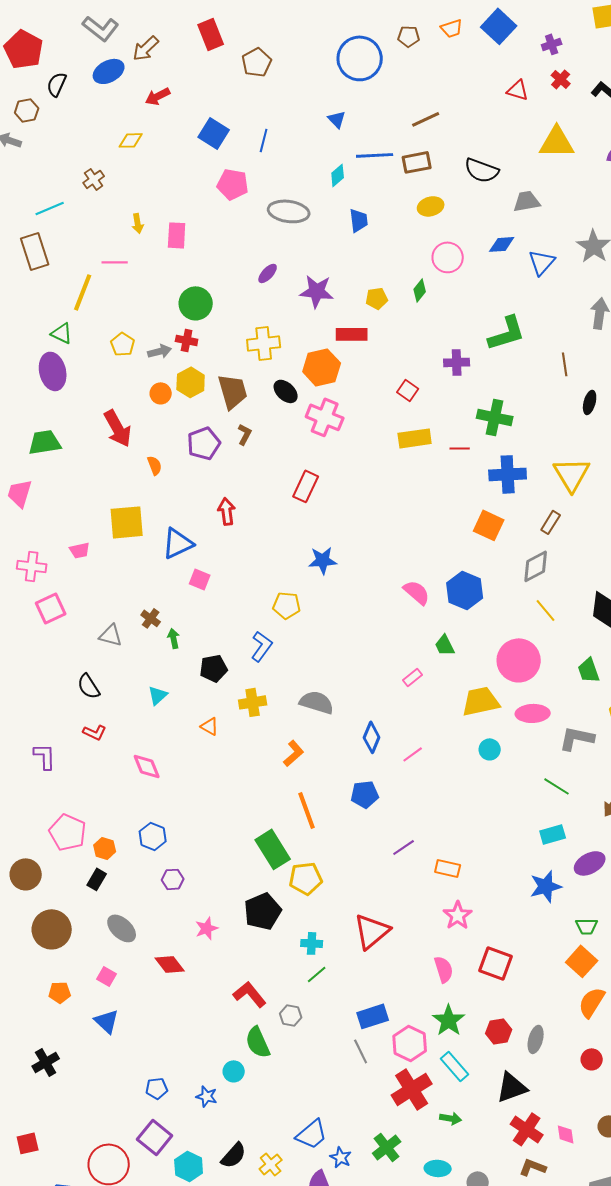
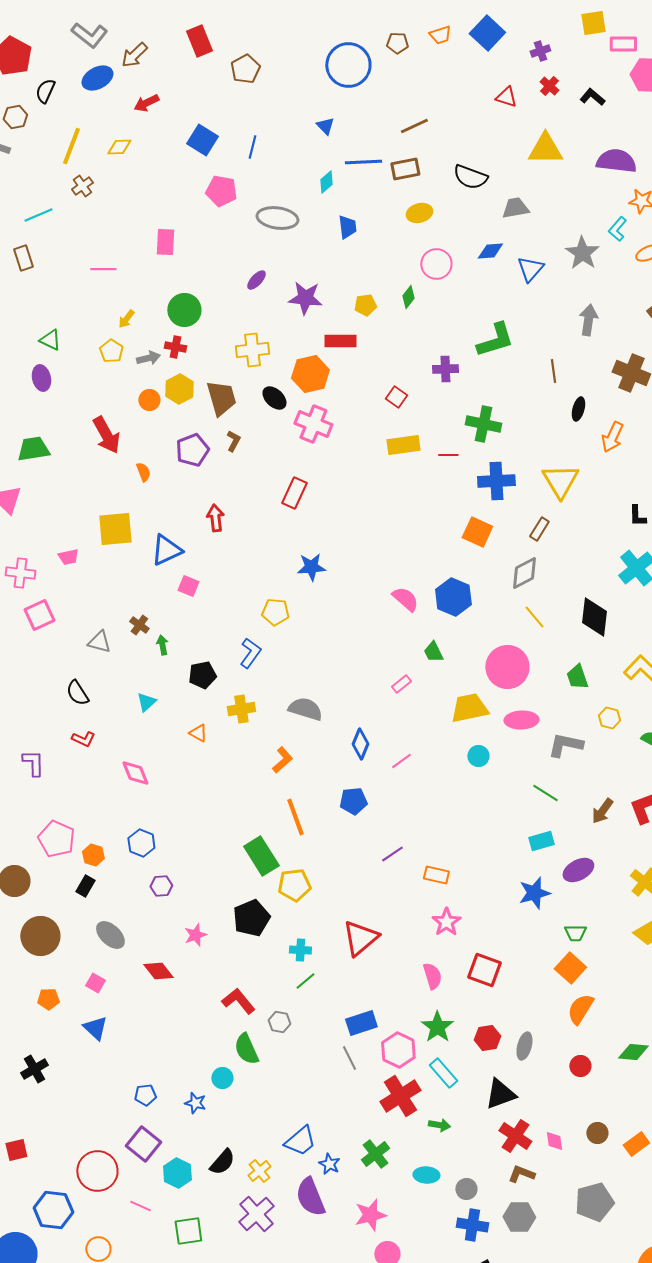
yellow arrow: (138, 223) -> (126, 319), moved, turned 48
brown rectangle: (35, 251) -> (23, 258), size x0.7
yellow line: (83, 292) -> (71, 146), moved
purple ellipse: (53, 371) -> (41, 378), size x0.7

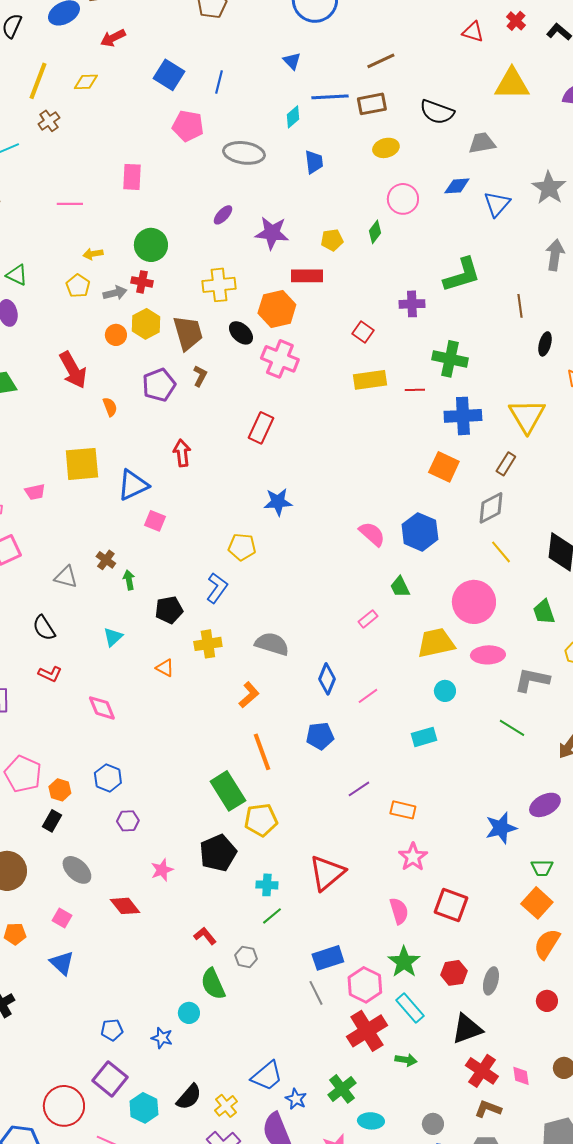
yellow arrow: (126, 319) -> (93, 254), turned 42
cyan rectangle: (541, 841) -> (424, 737), moved
red L-shape: (238, 1001) -> (205, 936), size x0.7
cyan ellipse: (426, 1175) -> (371, 1121), moved

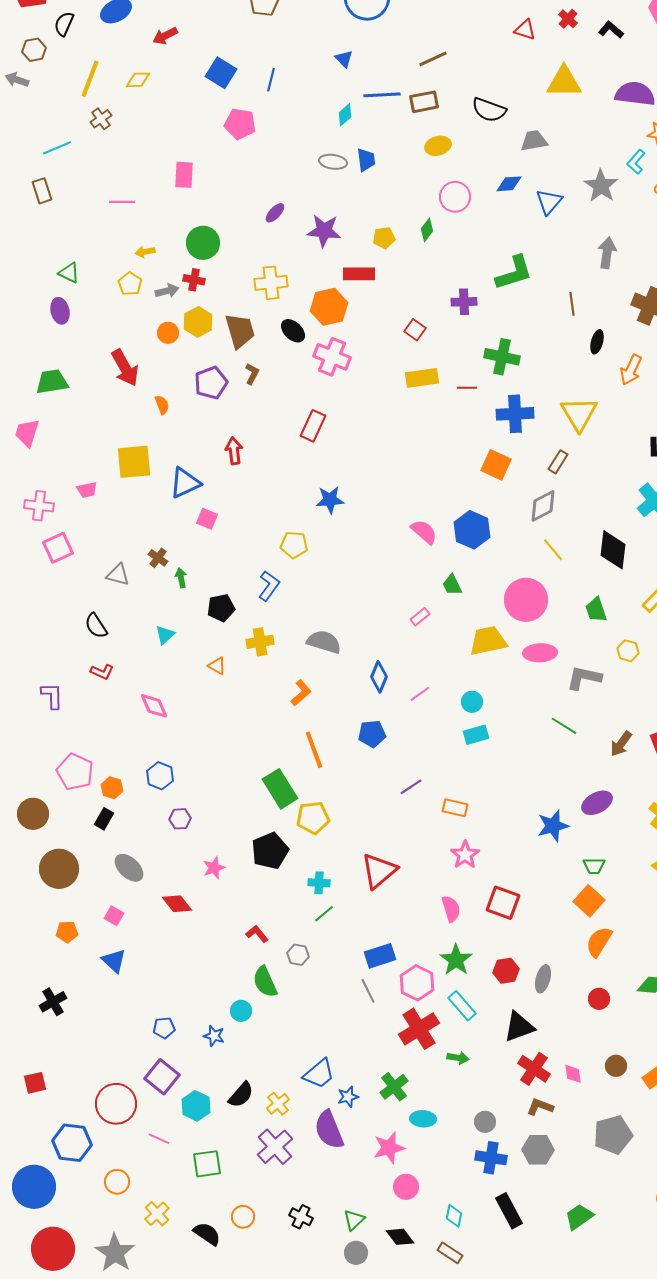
gray ellipse: (244, 153) -> (333, 162), moved, size x0.7
cyan circle: (445, 691) -> (472, 702), moved
blue star: (296, 1099) -> (348, 1097), turned 30

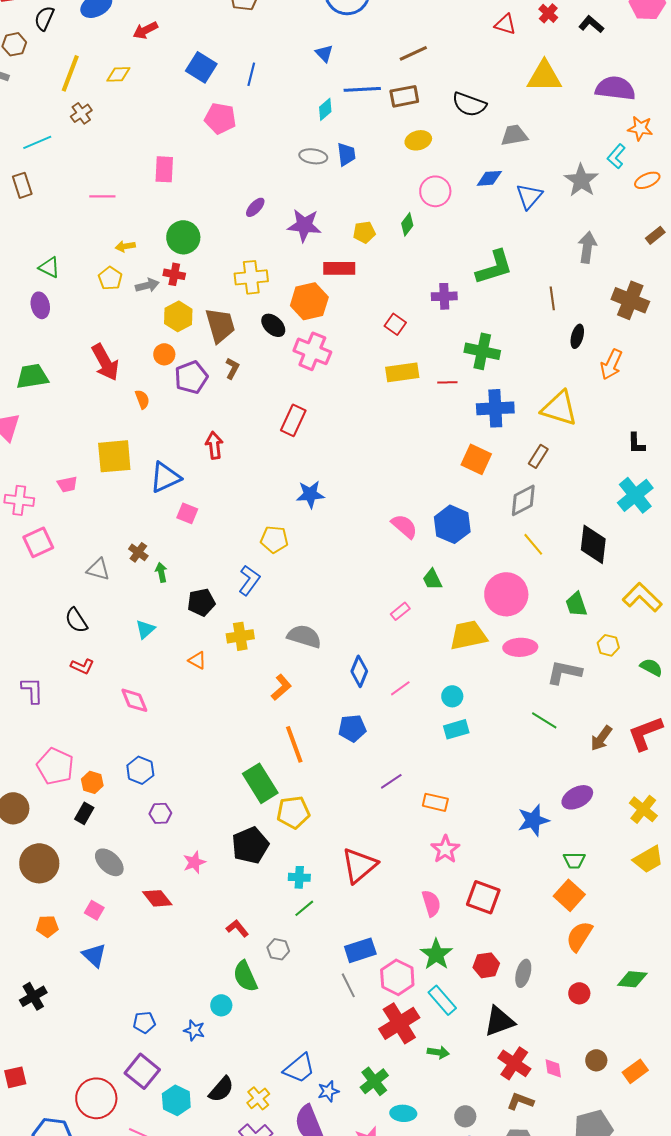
orange circle: (168, 333) -> (164, 354), moved
yellow triangle: (579, 414) -> (559, 408), turned -42

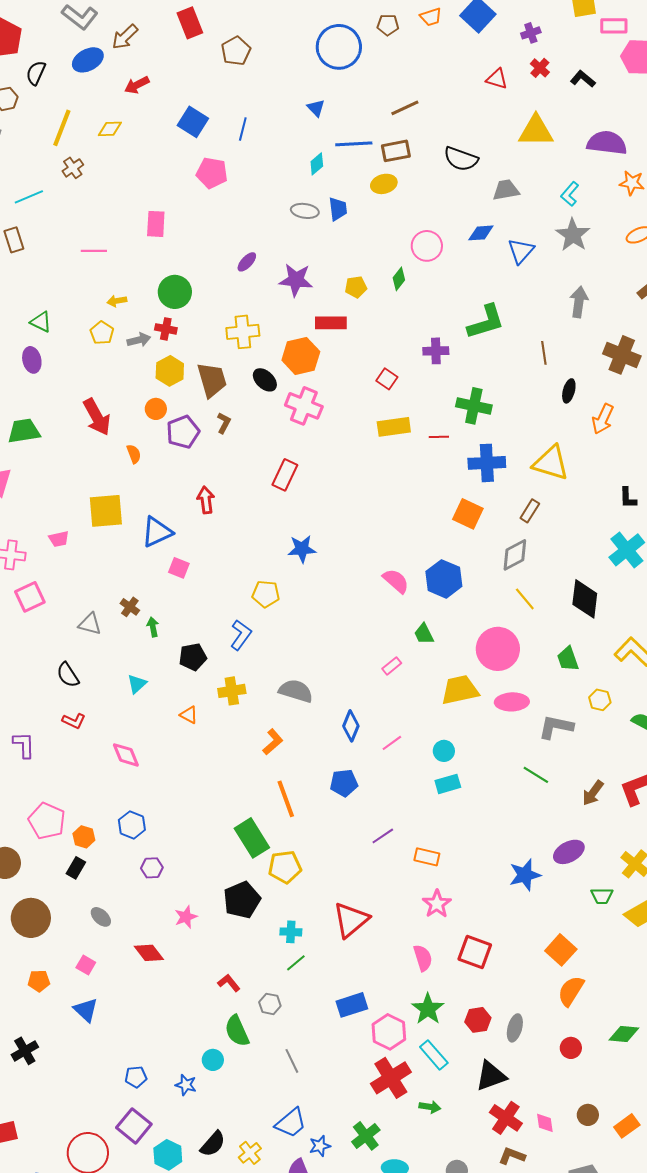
yellow ellipse: (418, 140) -> (384, 184), moved
cyan L-shape: (616, 156) -> (570, 194), moved
green trapezoid: (574, 860) -> (602, 896), moved
gray ellipse: (109, 862) -> (101, 917), size x0.7
gray line: (348, 985) -> (292, 1061), moved

